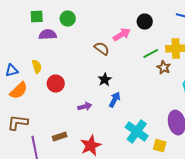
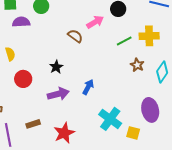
brown star: (164, 68) -> (137, 65), moved
black star: (105, 80) -> (56, 67), moved
red circle: (56, 84) -> (23, 79), moved
purple arrow: (85, 107) -> (58, 94), size x1.5

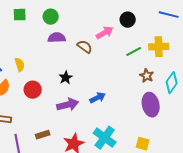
purple semicircle: (21, 22) -> (57, 38), moved
blue arrow: (88, 87) -> (98, 98), turned 35
purple ellipse: (150, 110) -> (151, 105), moved
cyan cross: (110, 119) -> (105, 138), moved

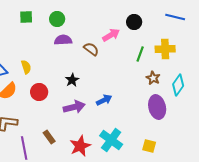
green line: (134, 52) -> (140, 54), turned -42
brown rectangle: (43, 135) -> (49, 137), turned 72

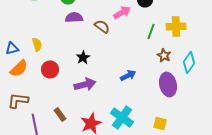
blue arrow: (104, 100) -> (128, 76), moved

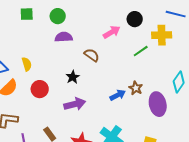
brown semicircle: (102, 26) -> (92, 55), moved
yellow cross: (176, 26) -> (162, 35), moved
green line: (151, 32) -> (141, 51), turned 35
brown star: (164, 56) -> (136, 88), moved

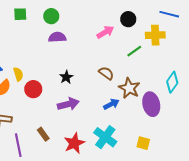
brown semicircle: (92, 55) -> (106, 73), moved
yellow semicircle: (27, 64) -> (18, 74), moved
brown star: (136, 88) -> (129, 88), size x1.5
blue arrow: (118, 95) -> (111, 104), moved

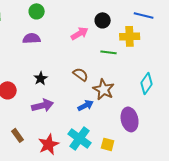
green circle: (51, 16) -> (37, 11), moved
green line: (134, 51) -> (109, 52), turned 42
purple ellipse: (151, 104) -> (130, 119), moved
yellow square: (143, 143) -> (108, 144), moved

